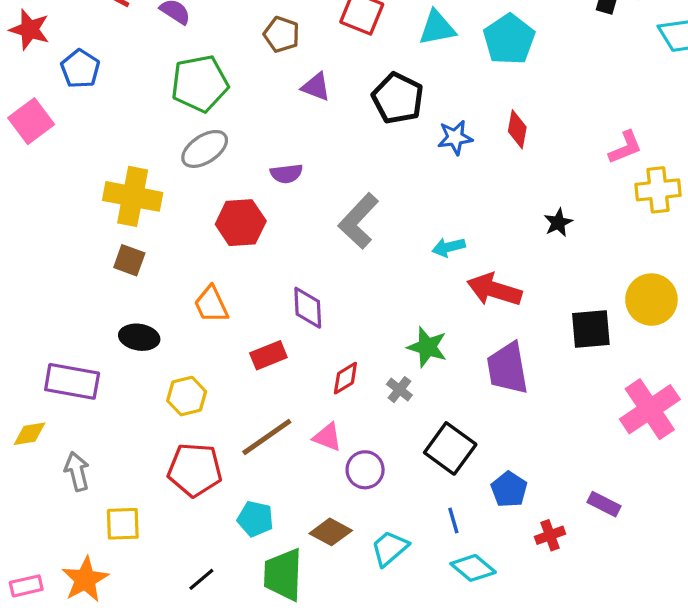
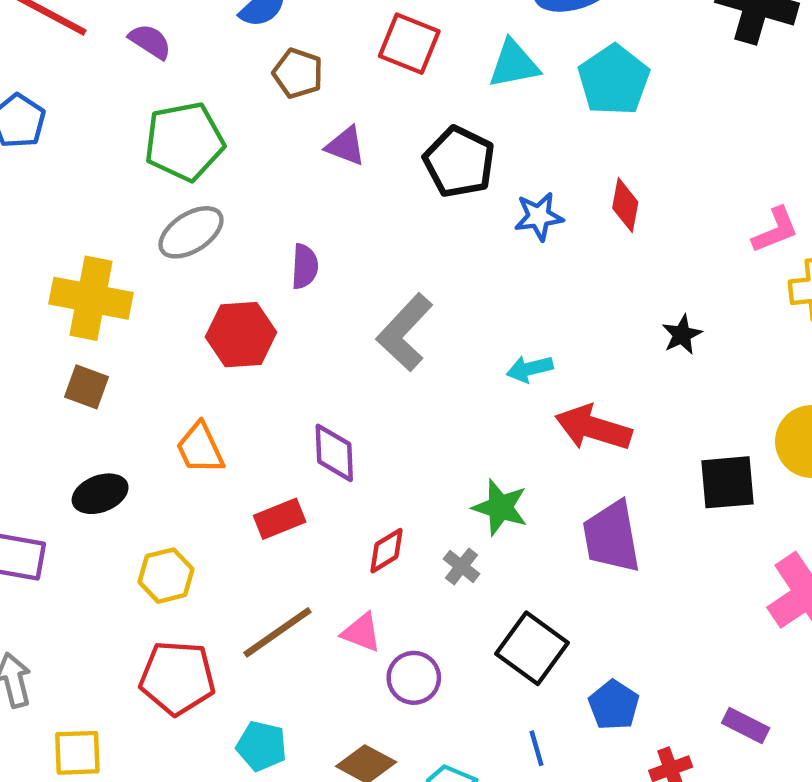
purple semicircle: (286, 174) -> (305, 266), turned -80
black ellipse: (139, 337) -> (100, 494), turned -30

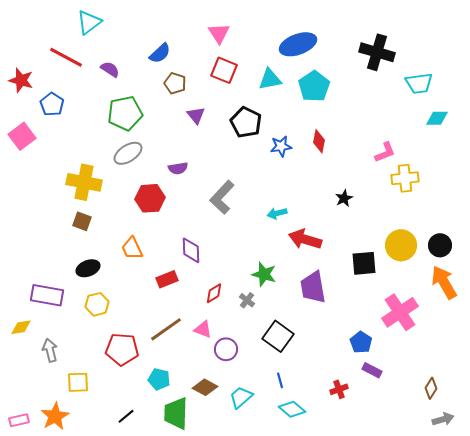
purple triangle: (346, 146) -> (196, 115), turned 30
purple semicircle: (305, 266) -> (178, 168), turned 78
yellow hexagon: (166, 576) -> (97, 304), moved
blue pentagon: (614, 705) -> (361, 342), moved

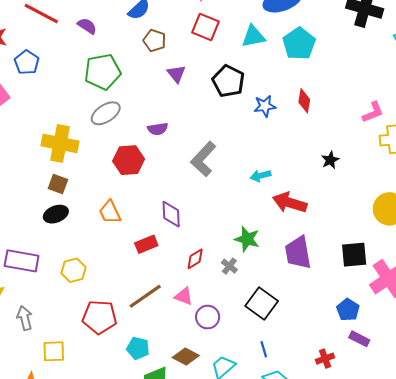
black square: (364, 263) -> (354, 255), moved
black ellipse: (88, 268) -> (56, 214), moved

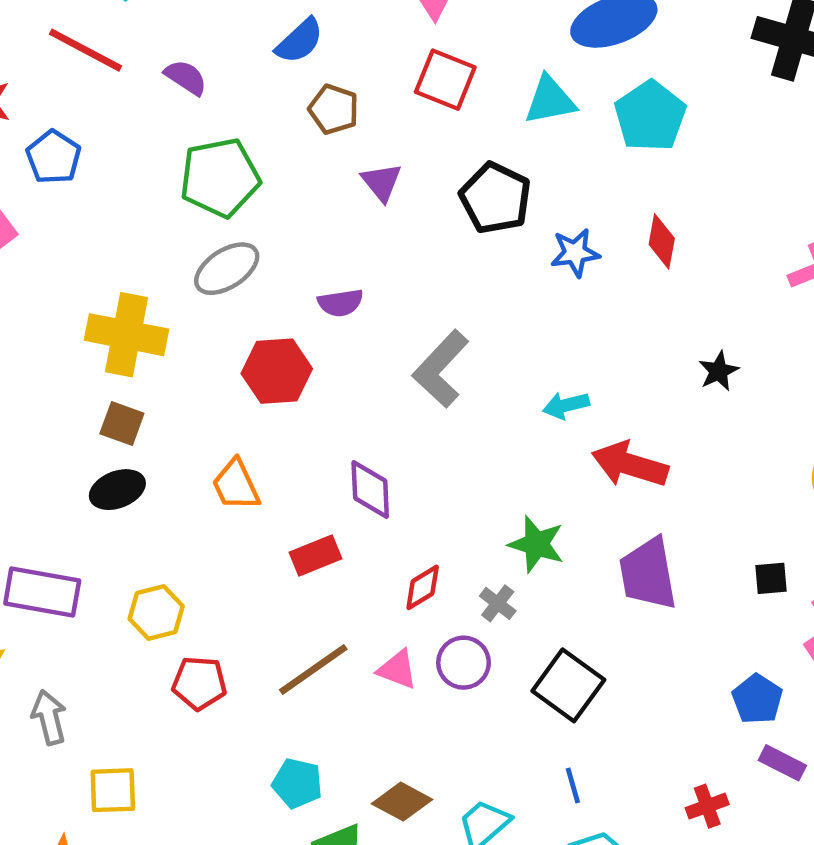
black square: (354, 255) -> (771, 578), size x0.6
red pentagon: (99, 317) -> (199, 683), moved, size x0.7
purple circle: (208, 317) -> (464, 663), moved

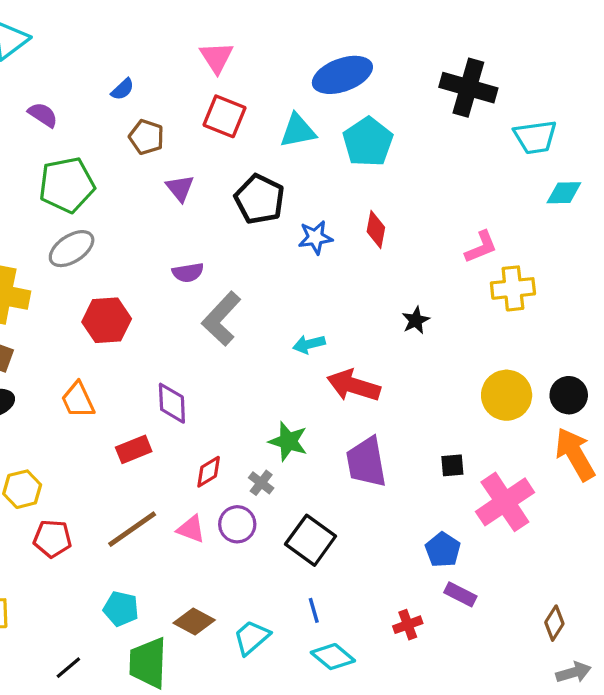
blue semicircle: (300, 41) -> (123, 89), size x0.7
purple semicircle: (341, 303) -> (188, 272), moved

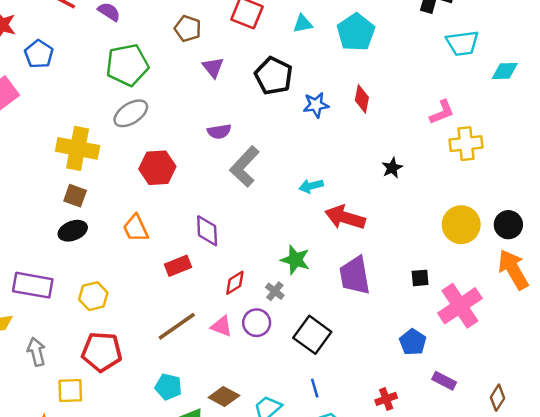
cyan triangle: (298, 131) -> (303, 24), size x0.7
cyan trapezoid: (535, 137) -> (462, 43), moved
red pentagon: (52, 539) -> (102, 352), moved, size x1.4
purple rectangle: (460, 594) -> (444, 381), moved

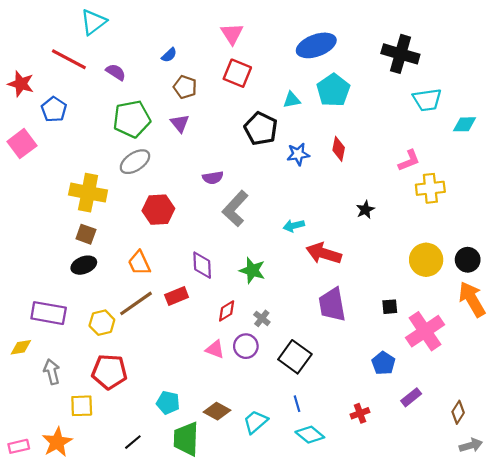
cyan triangle: (303, 24) -> (292, 100), moved
purple triangle: (213, 67) -> (180, 123), moved
green star: (295, 260) -> (252, 270), moved
brown line: (177, 326) -> (136, 303), moved
purple rectangle: (444, 381) -> (411, 397), turned -66

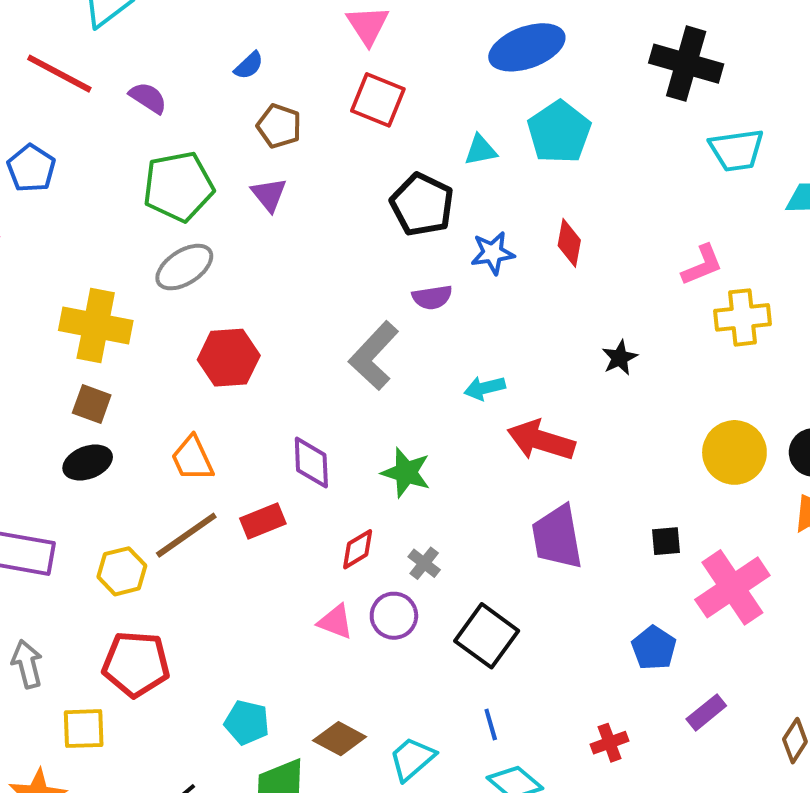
purple semicircle: (213, 178) -> (432, 297), moved

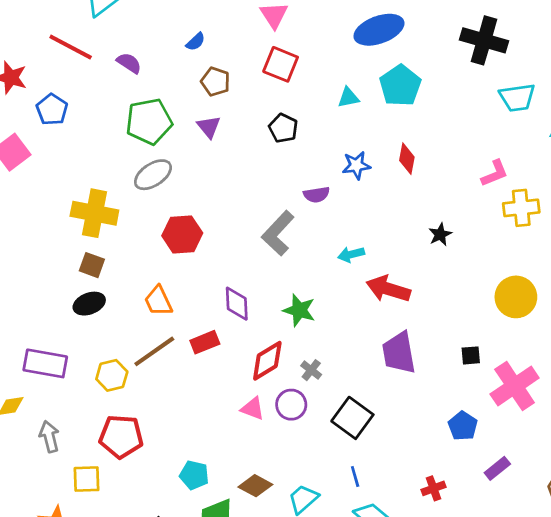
black pentagon: (422, 205) -> (283, 128), moved, size x0.7
red diamond: (358, 549) -> (267, 361), size x1.5

